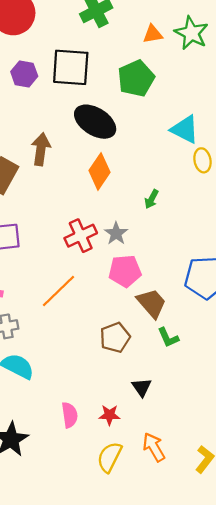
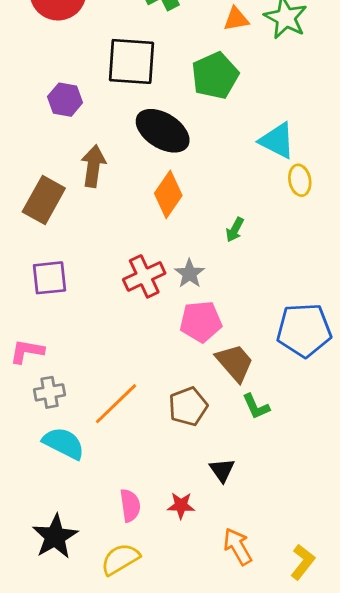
purple hexagon: (24, 74) -> (65, 100), moved
orange line: (59, 291) -> (116, 404), moved
yellow semicircle: (109, 457) -> (120, 559), moved, turned 32

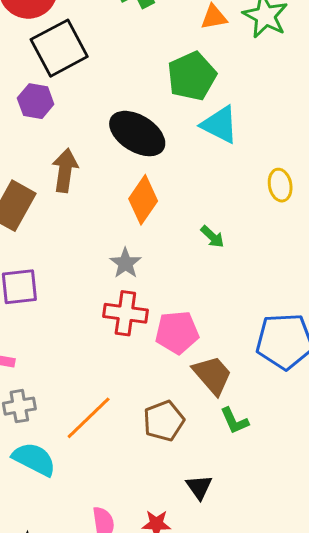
black square: (132, 61) -> (59, 48), moved, turned -32
cyan triangle: (277, 141) -> (220, 125), moved
green arrow: (235, 230) -> (212, 237), turned -75
gray star: (189, 274) -> (125, 263), moved
red cross: (144, 276) -> (125, 313), moved, turned 33

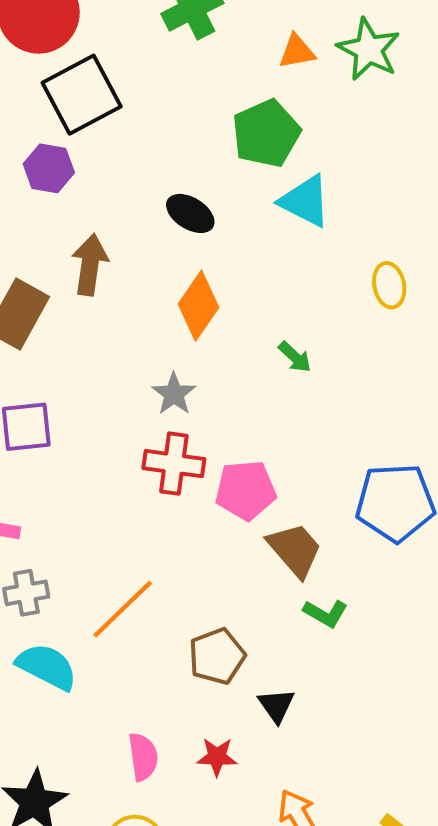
black ellipse: (137, 134) -> (190, 213), size x0.6
brown pentagon: (164, 421) -> (217, 656), moved
green L-shape: (234, 421) -> (326, 613), turned -36

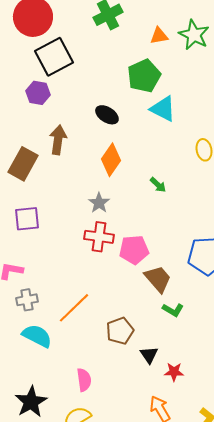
red star: (217, 757) -> (174, 372), moved

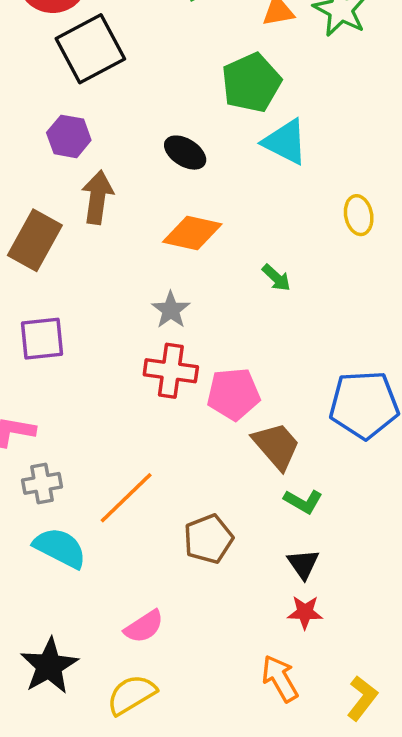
purple hexagon: (38, 93) -> (69, 136), moved
orange diamond: (111, 160) -> (192, 233), turned 68
black triangle: (149, 355) -> (303, 564), moved
pink semicircle: (84, 380) -> (144, 627), turned 65

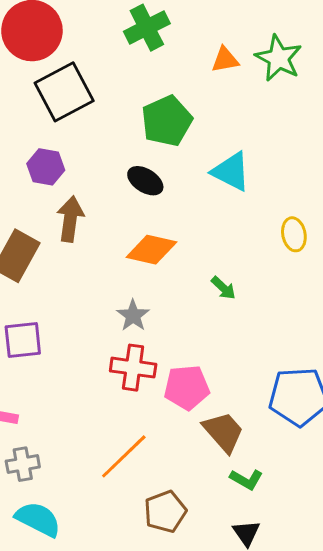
green pentagon: (251, 83) -> (167, 121), moved
orange line: (126, 498) -> (124, 456), moved

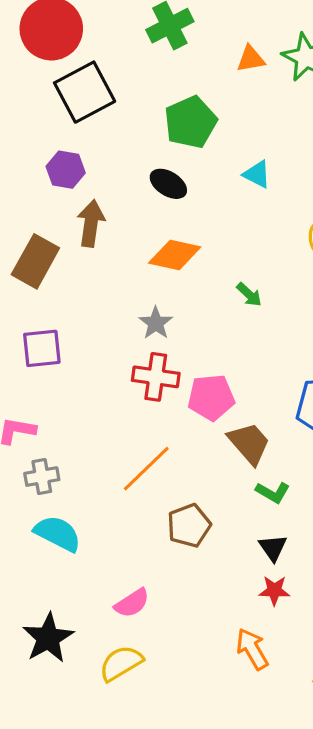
cyan triangle: (231, 172) -> (257, 174), size x0.7

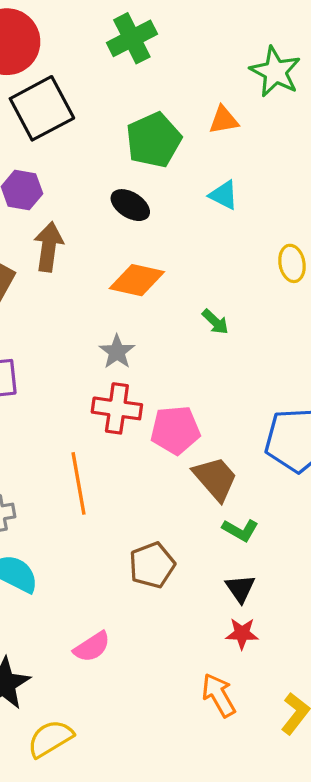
orange triangle: (251, 59) -> (224, 120), moved
orange line: (146, 469) -> (79, 483), moved, turned -56
yellow semicircle: (121, 663) -> (50, 739), moved

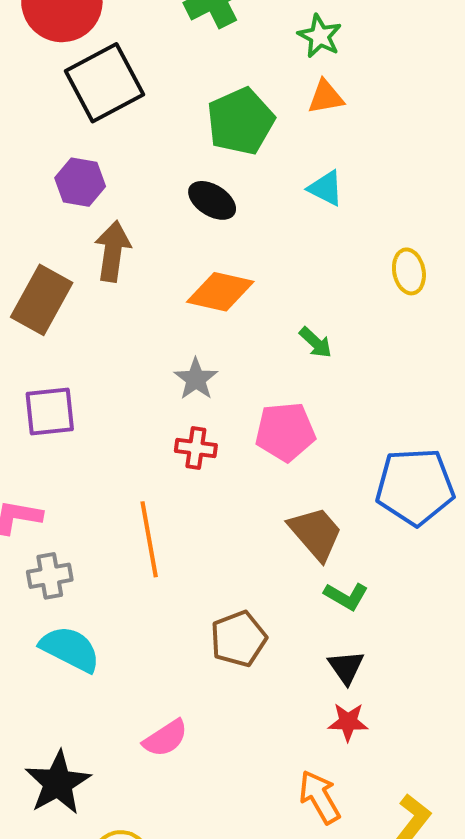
green star: (275, 72) -> (320, 36), moved, size x0.7
red cross: (117, 408) -> (196, 448), size x0.7
pink pentagon: (175, 430) -> (285, 432), moved

